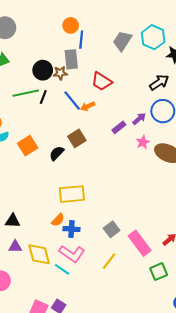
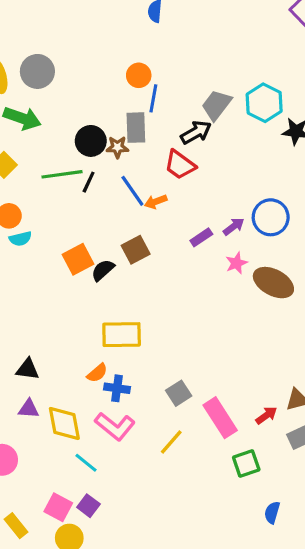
black arrow: (159, 82) -> (196, 132), moved
orange square: (28, 146) -> (78, 259), moved
cyan line: (62, 269) -> (86, 463), moved

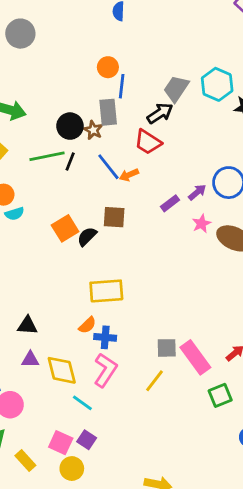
gray circle: (37, 71) -> (20, 34), moved
brown star: (117, 147) -> (93, 130), turned 30
brown square: (136, 250) -> (114, 217), turned 35
gray square: (179, 393) -> (167, 348), moved, turned 35
pink L-shape: (115, 426) -> (105, 370), turned -92

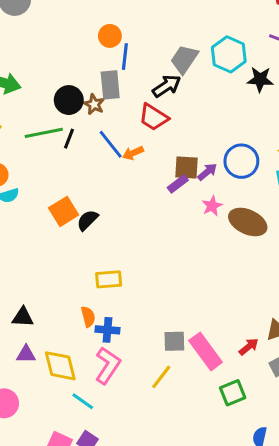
brown square: (114, 217) -> (187, 167), moved
yellow rectangle: (106, 291) -> (109, 279), size x0.7
orange semicircle: (87, 325) -> (88, 317), turned -60

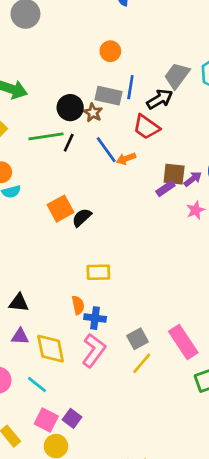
blue line: (125, 57) -> (130, 87), moved
gray rectangle: (110, 85) -> (108, 96), turned -75
gray square: (174, 341) -> (137, 339), moved, turned -30
cyan line: (83, 401) -> (37, 384), moved

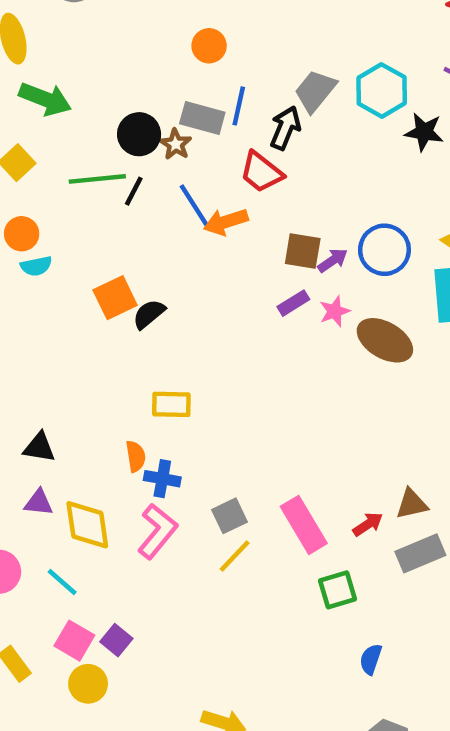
black arrow: (160, 99) -> (285, 128), turned -40
orange arrow: (126, 159) -> (226, 222), size x1.4
purple rectangle: (165, 189) -> (293, 303), moved

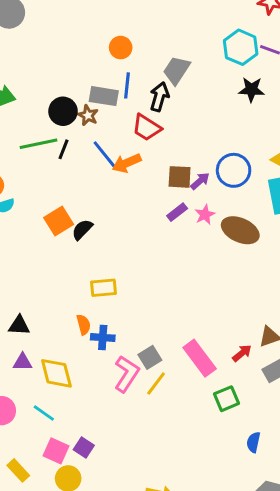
orange circle: (209, 46) -> (121, 48), moved
cyan hexagon: (382, 90) -> (241, 47), moved
pink L-shape: (157, 531) -> (127, 374), moved

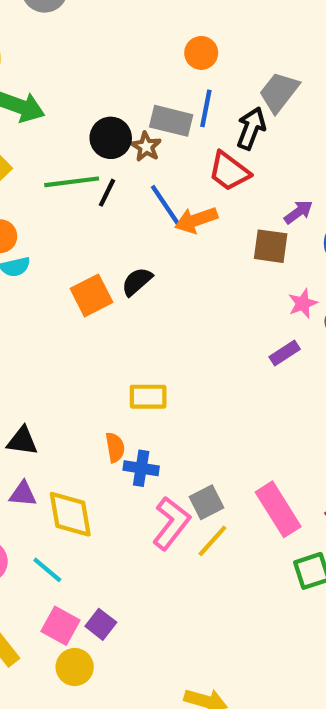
purple arrow: (200, 181) -> (298, 212), moved
purple rectangle: (177, 212) -> (285, 353), moved
black semicircle: (82, 230) -> (137, 282), moved

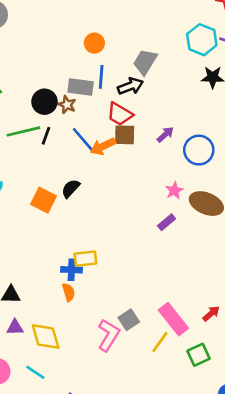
black arrow: (251, 128) -> (130, 86), turned 55
brown square: (271, 246) -> (125, 135), moved
orange square: (91, 295) -> (44, 200), turned -30
blue cross: (141, 468) -> (72, 270), moved
yellow line: (212, 541) -> (160, 342), moved

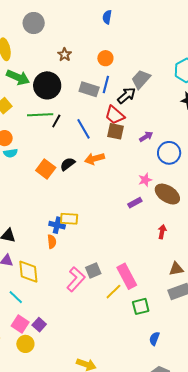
black arrow: (130, 86) -> (127, 95), turned -30
black circle: (44, 102) -> (47, 85), moved, size x1.4
brown star: (67, 105) -> (65, 55), moved
orange arrow: (103, 146) -> (95, 159), moved
red arrow: (211, 314) -> (162, 232), moved, turned -48

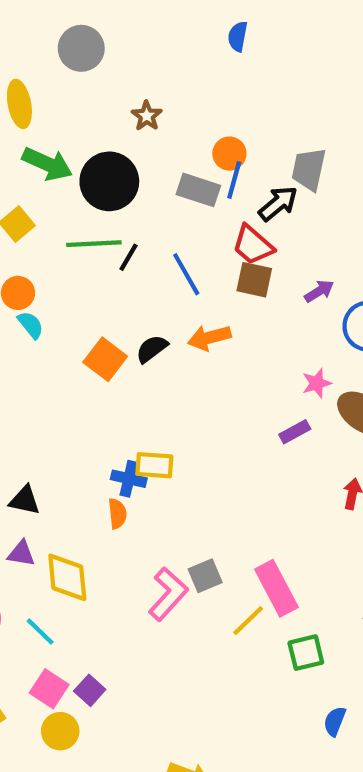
orange circle: (105, 58) -> (229, 154), moved
gray trapezoid: (141, 79) -> (309, 169), turned -30
cyan semicircle: (11, 153) -> (31, 325), turned -120

